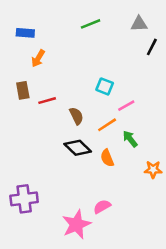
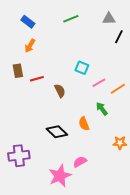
blue rectangle: (25, 33) -> (28, 22), moved, turned 32
orange line: (107, 125) -> (118, 89), moved
black diamond: (78, 148) -> (57, 132), moved
orange star: (153, 170) -> (120, 143), moved

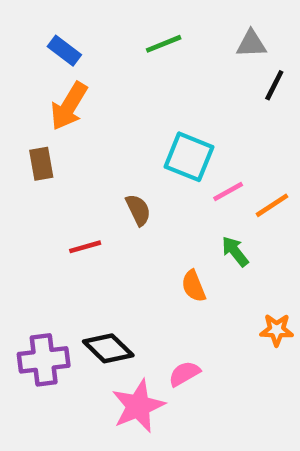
orange arrow: (30, 46) -> (69, 106), size x1.5
cyan square: (82, 68) -> (189, 157), size x1.5
red line: (37, 79) -> (85, 247), moved
black diamond: (57, 132) -> (108, 348), moved

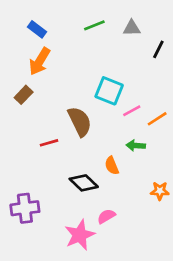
gray triangle: (251, 44) -> (132, 28), moved
brown rectangle: (41, 164) -> (24, 95), turned 54
brown semicircle: (138, 210) -> (80, 121), size x1.6
green arrow: (235, 251) -> (136, 146), turned -48
black diamond: (108, 348) -> (84, 183), moved

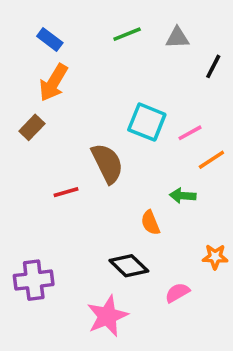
pink line: (132, 111) -> (190, 133), moved
black diamond: (84, 183) -> (129, 266), moved
pink semicircle: (106, 216) -> (177, 293), moved

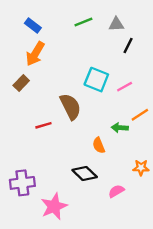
black line: (213, 66) -> (128, 45), moved
orange line: (211, 160) -> (140, 115), moved
pink star: (107, 316) -> (54, 206), moved

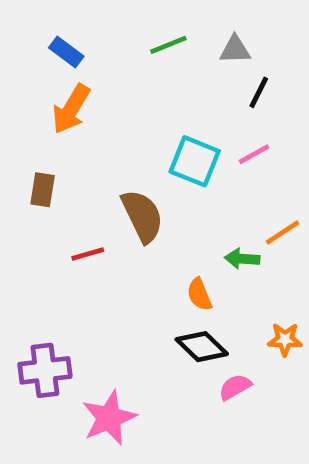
brown rectangle: (21, 83) -> (43, 190), moved, turned -35
pink line: (125, 87) -> (254, 154), moved
black diamond: (85, 174) -> (202, 347), moved

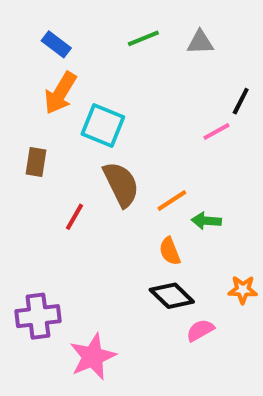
black line: (259, 92) -> (241, 101), moved
cyan square: (195, 161) -> (103, 125), moved
orange line: (283, 233) -> (172, 201), moved
red line: (88, 254) -> (74, 217), turned -44

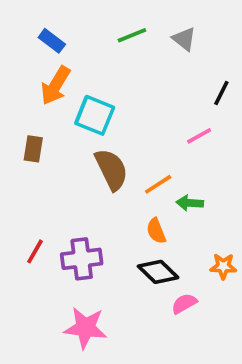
gray triangle: (200, 42) -> (184, 39), turned 40
pink line: (216, 132) -> (199, 136), moved
red line: (74, 217) -> (35, 251), moved
purple cross: (38, 316) -> (82, 259), moved
pink star: (93, 357) -> (85, 328), turned 30

